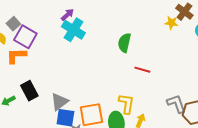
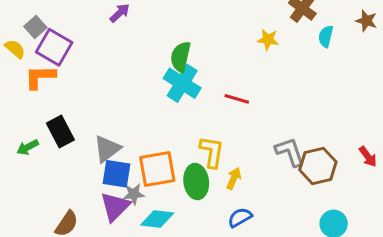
yellow star: (171, 23) -> (268, 40), moved
cyan cross: (73, 30) -> (182, 83), moved
green semicircle: (124, 43) -> (181, 57), moved

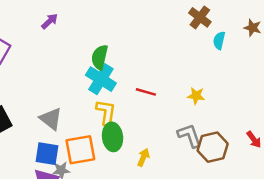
yellow star: (268, 40) -> (196, 96), moved
gray triangle: (107, 149) -> (51, 119), moved, turned -45
yellow L-shape: (212, 152) -> (106, 112), moved
green ellipse: (196, 182) -> (113, 137), moved

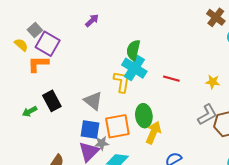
yellow L-shape: (106, 112) -> (122, 82), moved
gray L-shape: (190, 136) -> (207, 115), turned 80
yellow arrow: (143, 157) -> (153, 133), moved, size x1.5

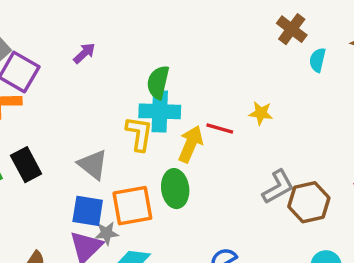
purple arrow: (92, 20) -> (84, 53), moved
cyan cross: (134, 68) -> (160, 111), turned -30
yellow star: (213, 82) -> (261, 113), moved
yellow arrow: (153, 133) -> (191, 144), moved

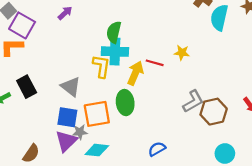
cyan semicircle: (317, 60) -> (219, 18), size x1.6

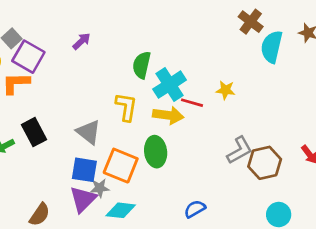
cyan cross: (115, 52) -> (170, 85), moved, turned -35
yellow arrow: (135, 73) -> (168, 115), turned 75
orange square: (97, 114) -> (121, 166), turned 32

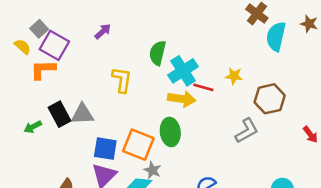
yellow L-shape: (126, 107) -> (122, 80), moved
gray triangle: (89, 132) -> (82, 114), moved, turned -40
brown hexagon: (265, 163) -> (270, 99), moved
gray star: (100, 188) -> (152, 170), moved, turned 30

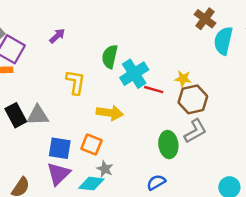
yellow arrow: (182, 99) -> (110, 113), moved
brown hexagon: (270, 99) -> (193, 99), moved
green ellipse: (170, 132) -> (168, 145), moved
orange square: (138, 145) -> (91, 145), size x0.7

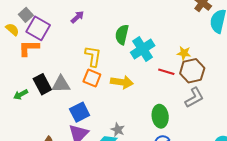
red line: (154, 90) -> (166, 72), moved
orange square: (91, 145) -> (92, 78), moved
green ellipse: (168, 145) -> (160, 116), moved
blue square: (60, 148) -> (80, 112), turned -36

